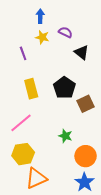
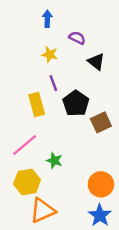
yellow star: (42, 37) -> (50, 54), moved
purple line: (23, 53) -> (53, 83), moved
green star: (65, 136) -> (54, 161), moved

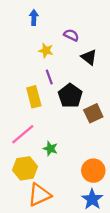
blue arrow: (47, 19) -> (34, 17), moved

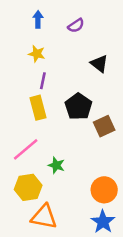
purple semicircle: (71, 35) -> (76, 26), moved, turned 120
yellow star: (46, 51) -> (37, 54), moved
purple line: (49, 77) -> (43, 81), moved, turned 32
orange triangle: (39, 195) -> (44, 217), turned 35

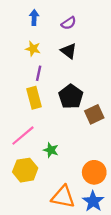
black triangle: (99, 64) -> (69, 51), moved
orange triangle: (44, 217) -> (63, 197), moved

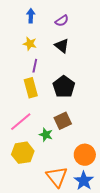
brown square: (94, 114) -> (63, 121), moved
orange triangle: (63, 197) -> (57, 177), turned 40

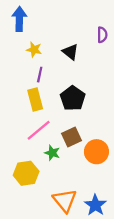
blue arrow: (31, 16) -> (19, 19), moved, size x1.5
purple semicircle: (62, 21) -> (102, 35), moved, turned -56
pink line: (21, 122) -> (39, 130), moved
orange circle: (85, 155) -> (96, 152), moved

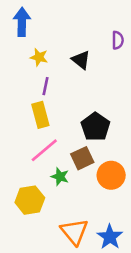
black pentagon: (73, 98) -> (95, 127), moved

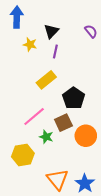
purple semicircle: (118, 40) -> (91, 31), turned -40
black triangle: (81, 60) -> (51, 31), moved, turned 35
purple line: (46, 86) -> (55, 52), moved
yellow rectangle: (40, 115) -> (46, 80), moved, turned 66

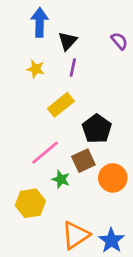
blue arrow: (17, 17) -> (40, 22), moved
yellow star: (30, 44) -> (36, 69), moved
orange triangle: (57, 179) -> (76, 235), turned 35

